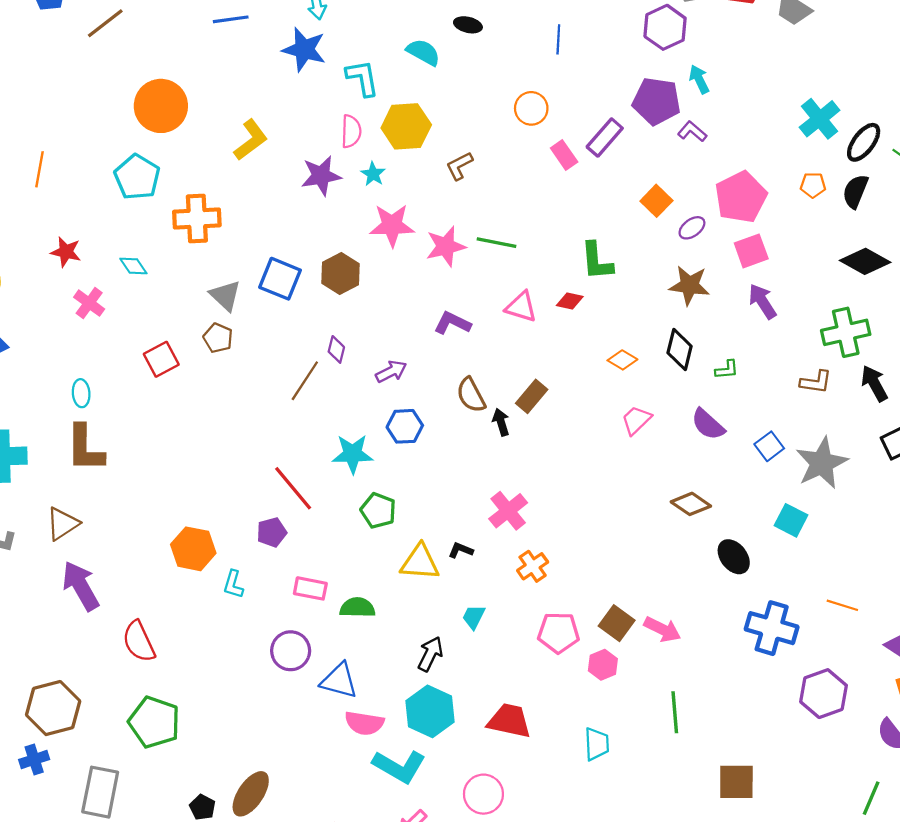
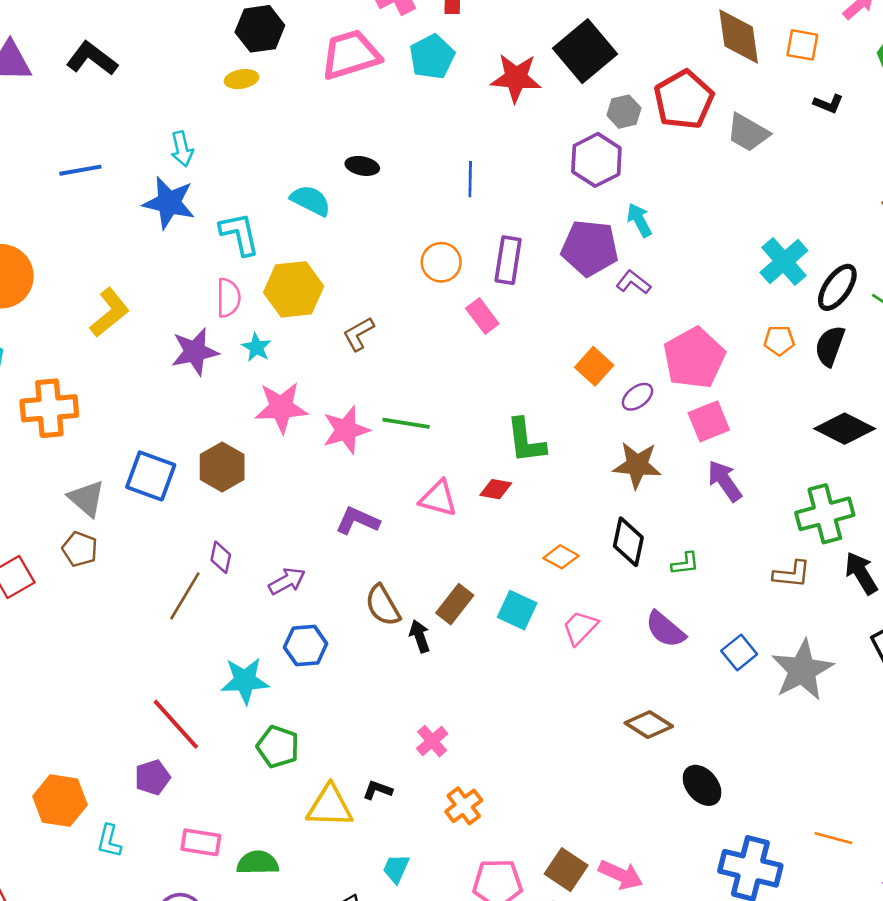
purple rectangle: (605, 137) -> (508, 260), moved, turned -30
pink cross: (508, 511) -> (432, 741), size x0.7
cyan square: (791, 520) -> (517, 610), moved

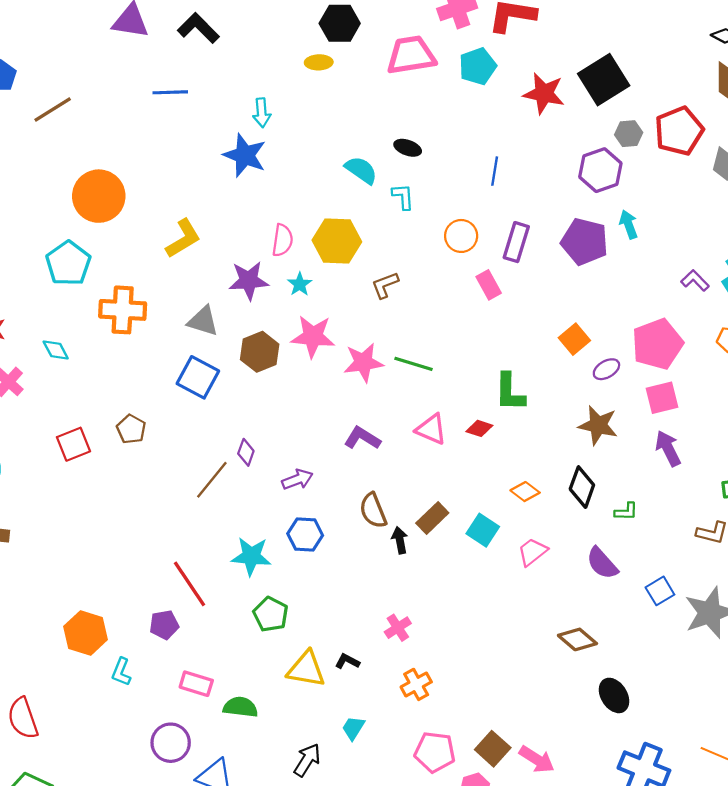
blue line: (80, 170) -> (170, 92), moved
cyan L-shape: (239, 234) -> (403, 197), moved, size x0.7
purple L-shape: (633, 282) -> (695, 281), moved
brown hexagon: (222, 467) -> (260, 352), moved
gray triangle: (87, 498) -> (203, 321), moved, turned -32

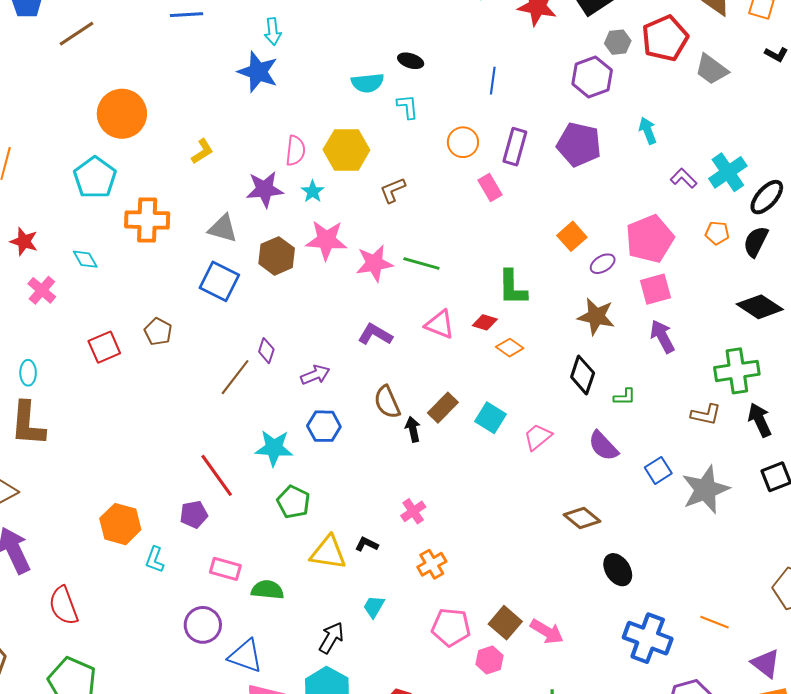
cyan semicircle: (361, 170) -> (368, 83), turned 140
cyan arrow: (629, 224) -> (648, 131), moved
yellow L-shape: (183, 238) -> (202, 151), size x0.7
orange diamond: (525, 492) -> (510, 348), moved

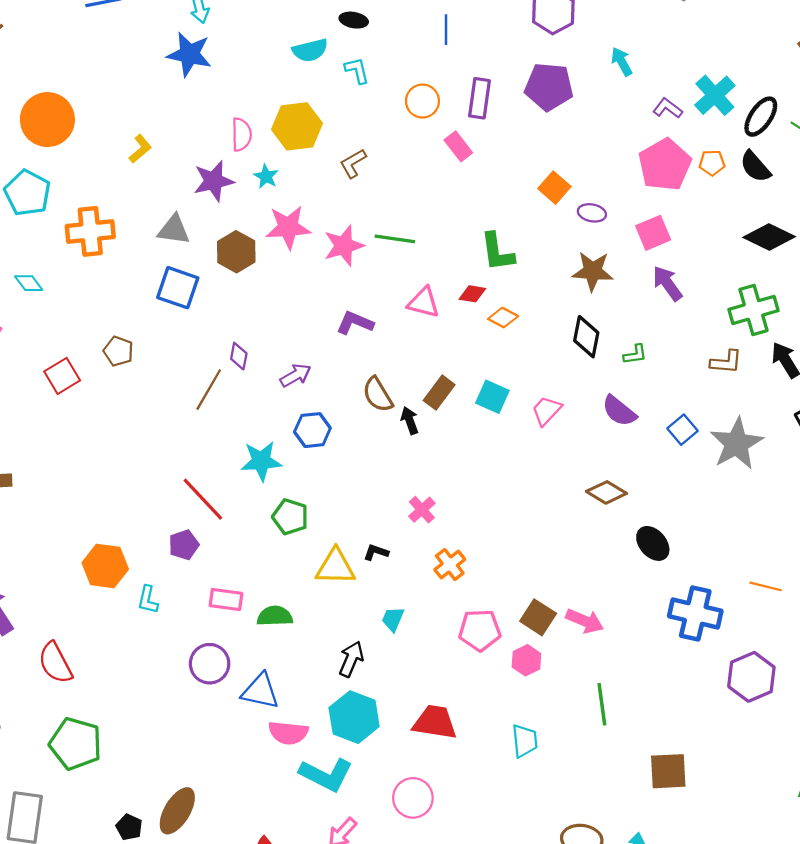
pink pentagon: (650, 239) -> (665, 165), moved
black semicircle: (756, 242) -> (755, 167), turned -60
purple ellipse: (603, 264) -> (592, 213), turned 50

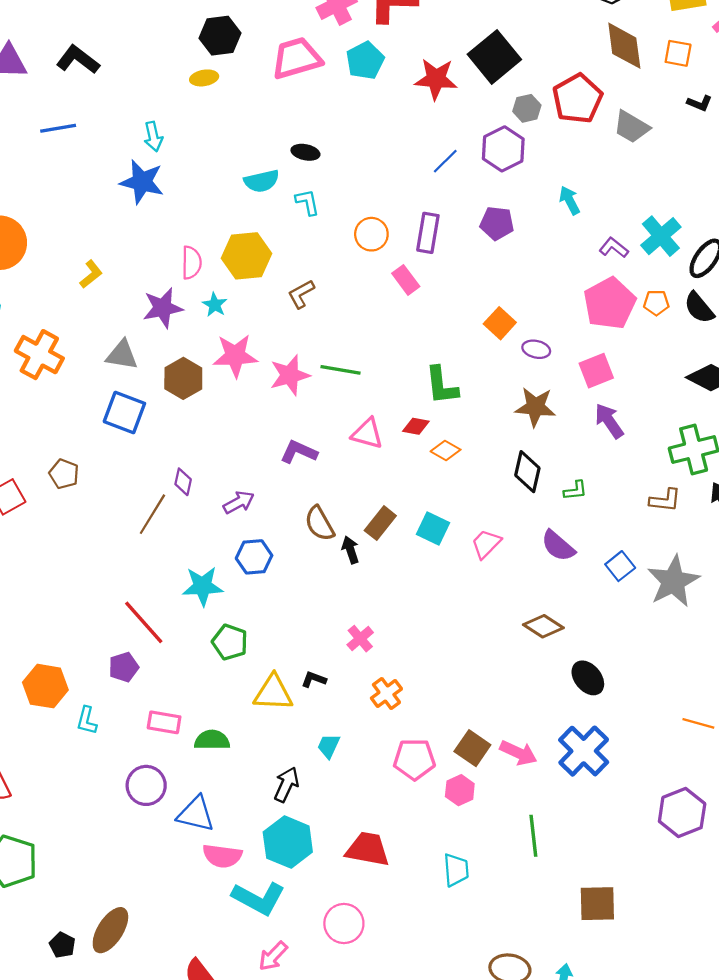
blue line: (446, 30) -> (445, 161), moved, turned 44
purple pentagon: (549, 87) -> (497, 223), size x0.7
orange cross: (90, 231) -> (39, 355), turned 33
blue cross: (695, 614) -> (584, 751), moved, turned 30

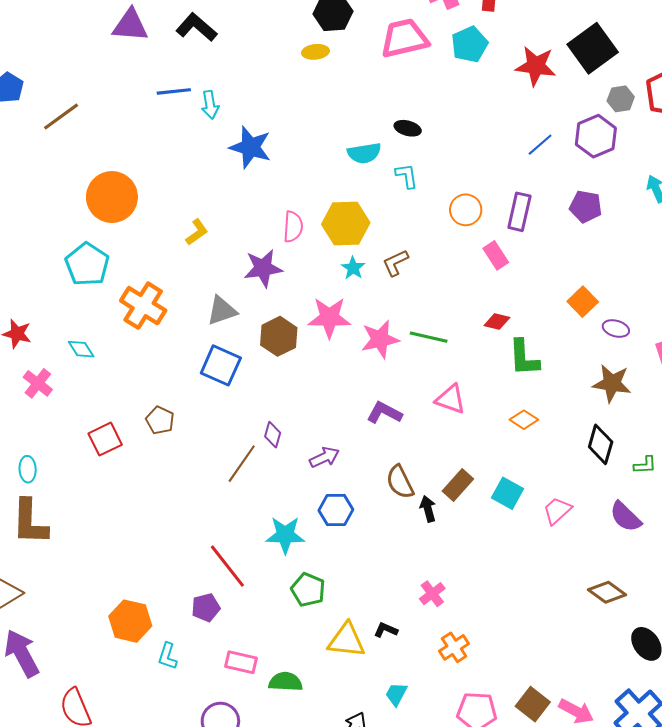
cyan arrow: (153, 137) -> (210, 105), moved
cyan star: (215, 305) -> (353, 268), moved
gray triangle: (122, 355) -> (222, 311), turned -32
red diamond: (416, 426) -> (497, 321), moved

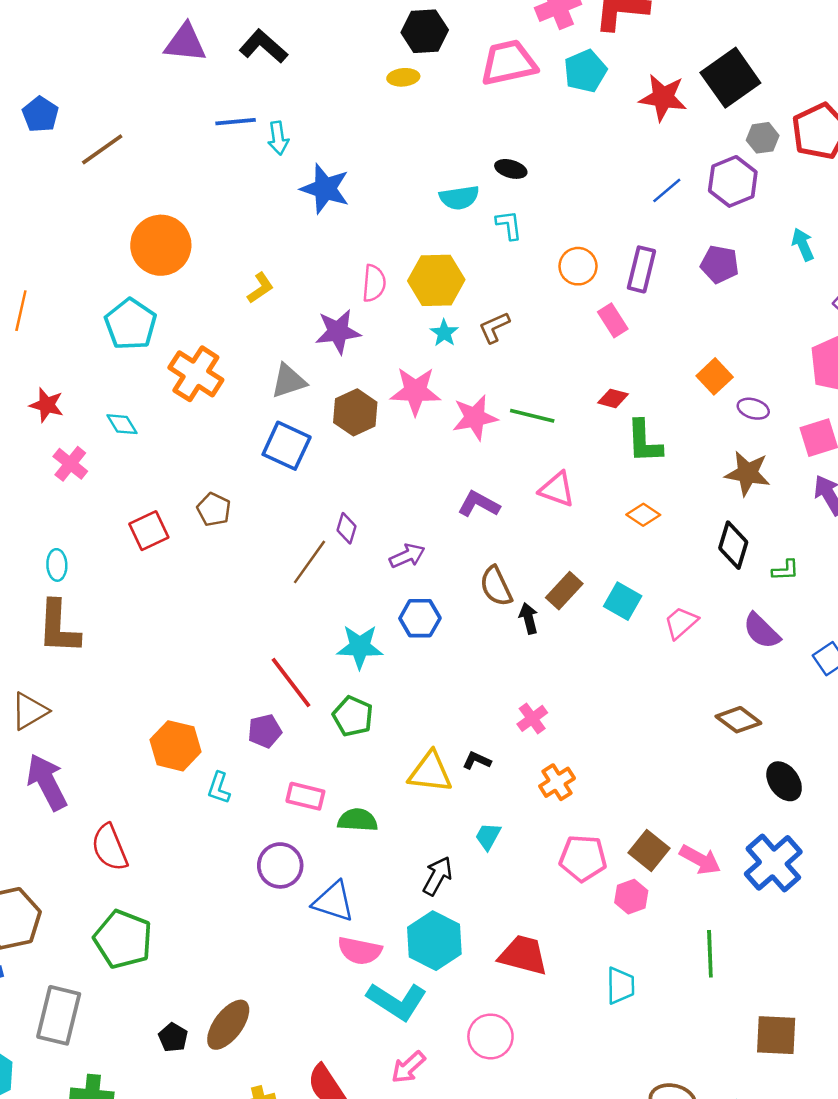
green pentagon: (308, 590) -> (353, 716), moved

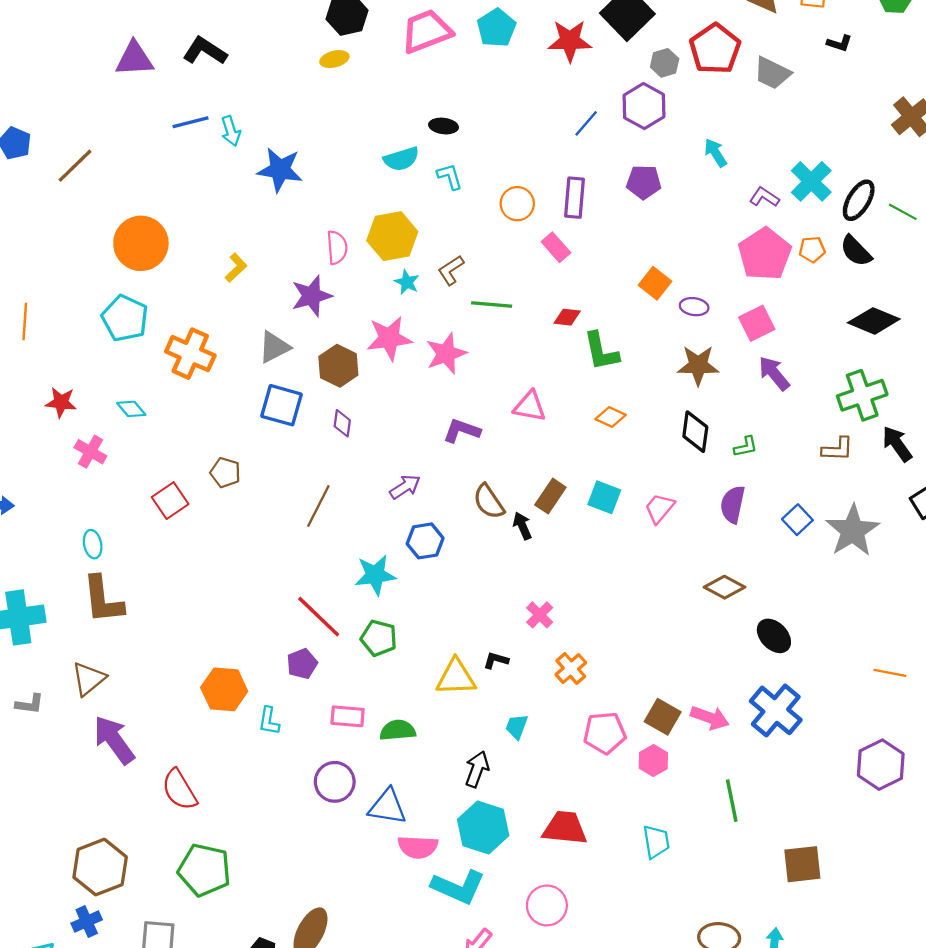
green line: (532, 416) -> (492, 305), moved
purple diamond: (347, 528) -> (342, 423), moved
purple semicircle: (761, 631) -> (733, 504), turned 66

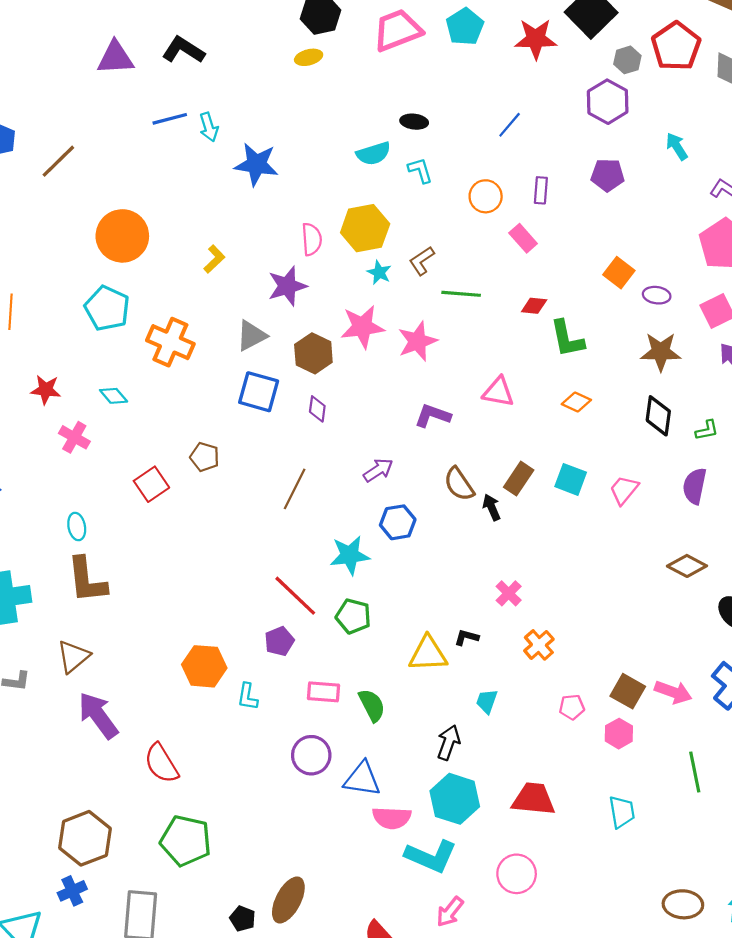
blue line: (586, 123) -> (510, 125), moved
purple rectangle: (574, 198) -> (541, 190), size x0.7
green semicircle: (398, 730) -> (372, 705), turned 68
pink pentagon: (605, 733) -> (572, 707), size x0.6

